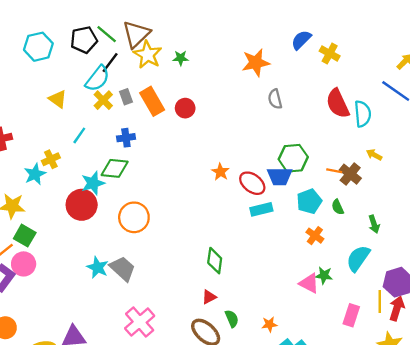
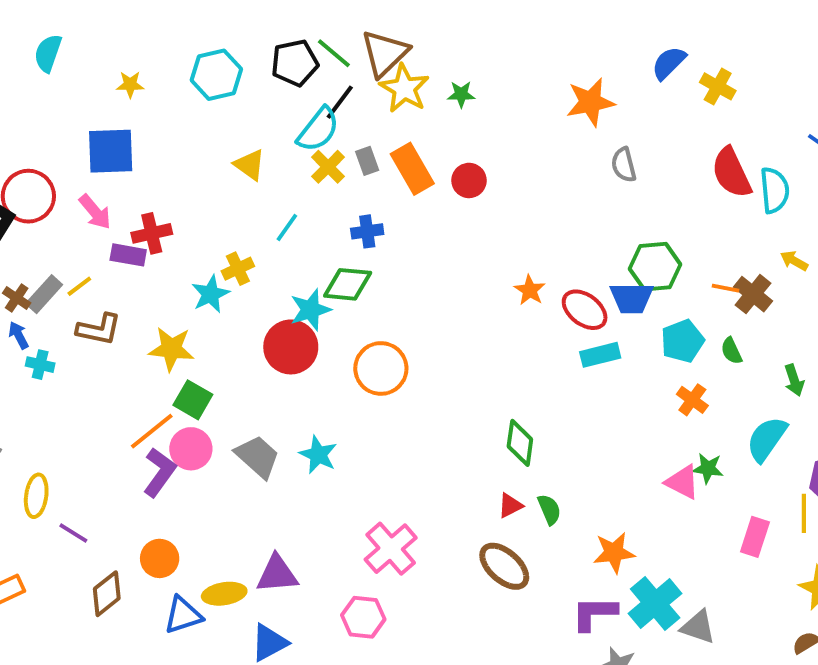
gray trapezoid: (123, 269) -> (257, 457), moved
green semicircle: (232, 319) -> (549, 509), moved
orange star: (269, 324) -> (614, 553), size x1.5

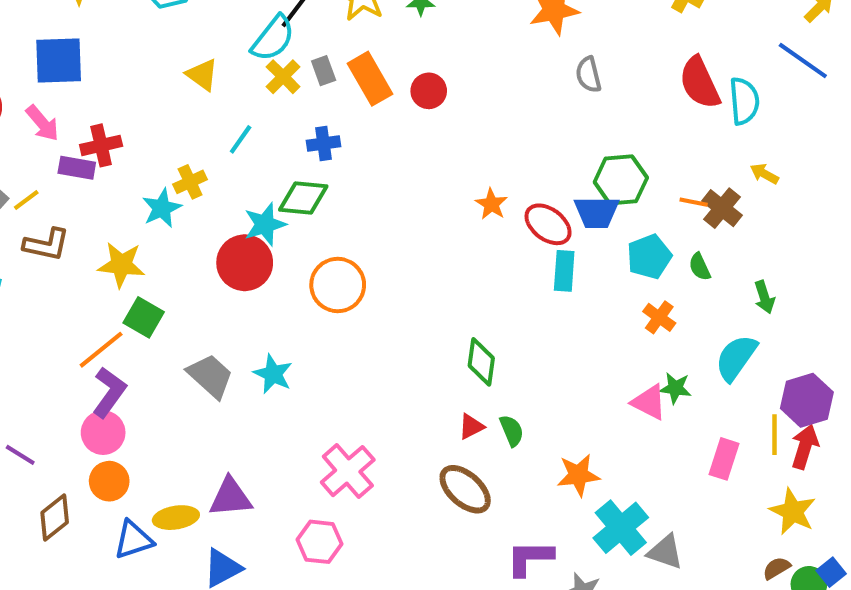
cyan rectangle: (600, 355) -> (564, 271), turned -72
pink circle: (191, 449) -> (103, 433), moved
purple L-shape: (594, 613) -> (530, 558), moved

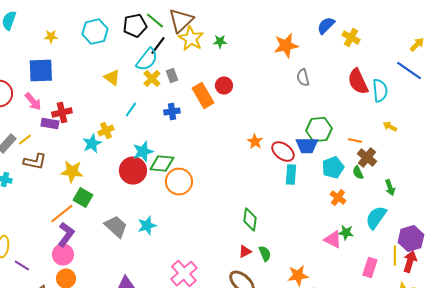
orange rectangle: (370, 79) -> (203, 96), moved
green diamond: (303, 198) -> (162, 164), moved
brown cross: (722, 208) -> (367, 158), moved
cyan star: (273, 374) -> (147, 226), turned 30

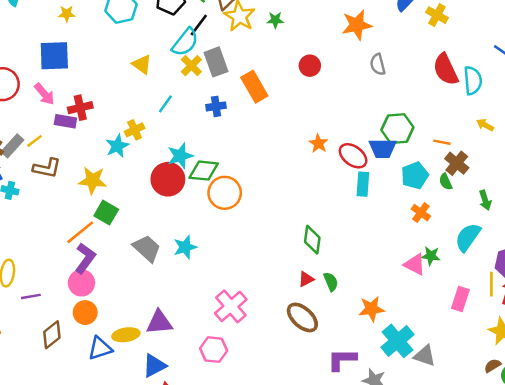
gray rectangle: (172, 76) -> (216, 62), size x1.6
red circle: (224, 86) -> (310, 66), moved
purple line: (22, 266) -> (31, 296), turned -42

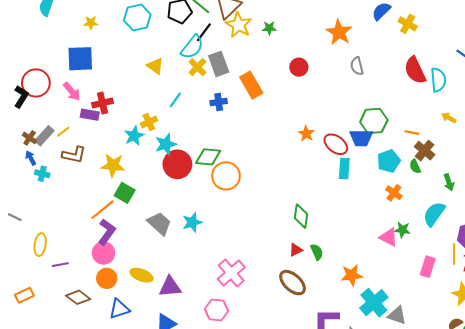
orange star: (357, 25) -> (339, 32), turned -30
cyan star: (180, 156) -> (166, 144), moved
brown diamond: (52, 335) -> (78, 297), turned 75
yellow ellipse: (126, 335) -> (142, 275), moved, turned 30

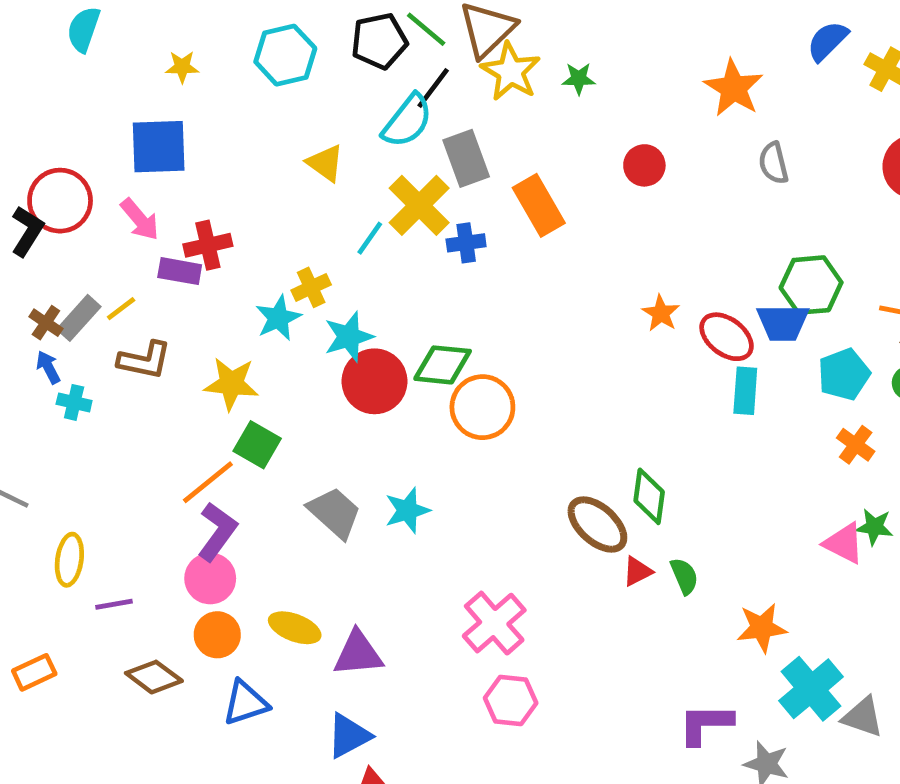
yellow cross: (197, 67) -> (419, 205), moved, size x1.5
brown ellipse: (293, 283) -> (597, 524), moved
pink hexagon: (217, 310) -> (511, 701), moved

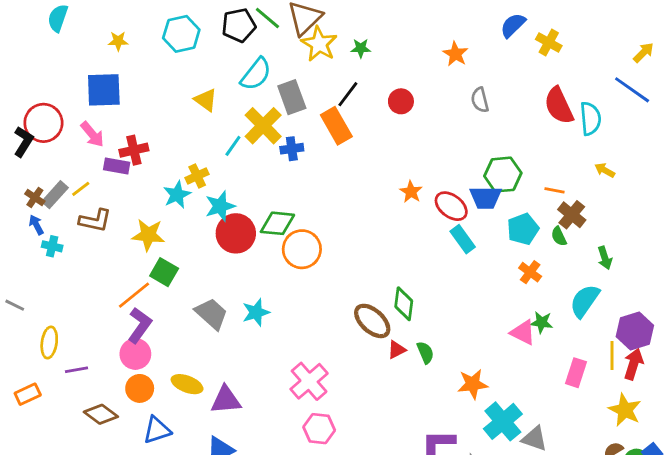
black line: (433, 88) -> (348, 94), moved
orange star: (734, 88) -> (455, 54), size x0.7
cyan rectangle: (745, 391) -> (463, 239), turned -40
orange rectangle: (34, 672) -> (28, 394), moved

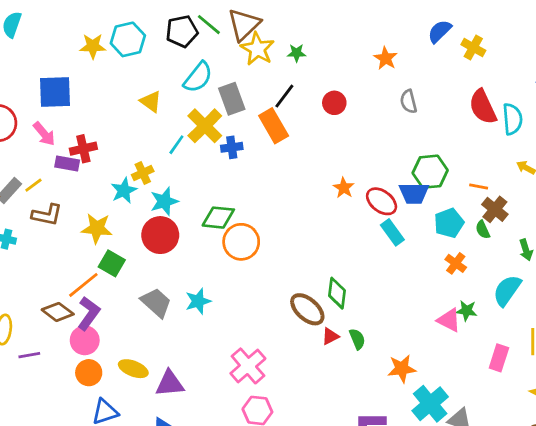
yellow star: (118, 41) -> (93, 46), moved, size x1.4
red circle: (236, 233) -> (160, 235), moved
brown diamond: (101, 414) -> (58, 312), moved

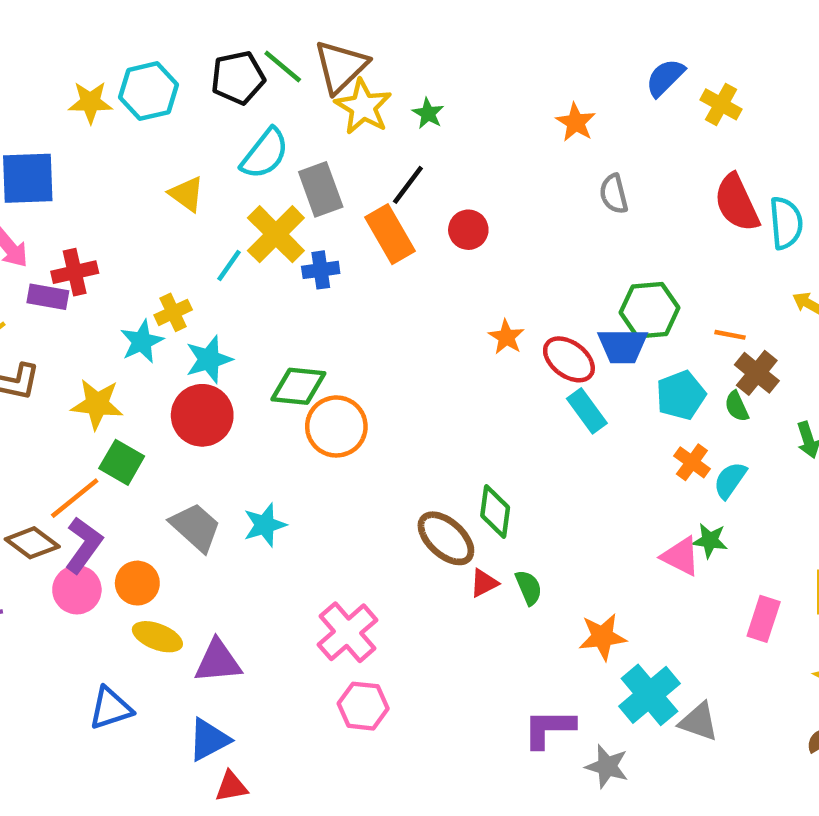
green star: (297, 53) -> (428, 113), turned 30
red circle: (334, 103) -> (468, 230), moved
cyan semicircle: (507, 290) -> (730, 480), moved, size x0.7
orange circle: (89, 373) -> (137, 583), moved

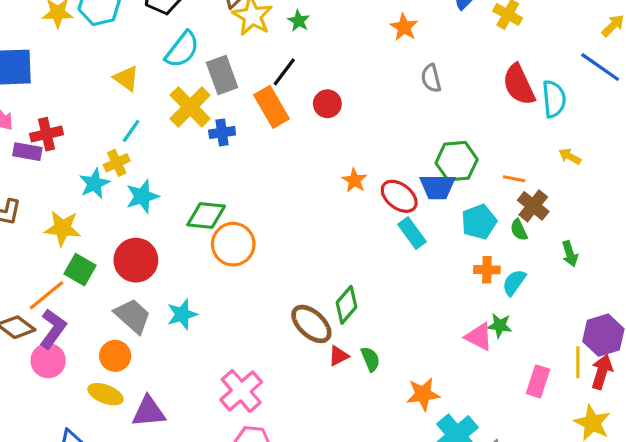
cyan line: (229, 265) -> (131, 131), moved
red circle: (202, 415) -> (136, 260), moved
orange cross: (692, 462) -> (487, 270), turned -35
green diamond: (495, 511) -> (346, 305), turned 33
orange circle: (137, 583) -> (115, 356), moved

